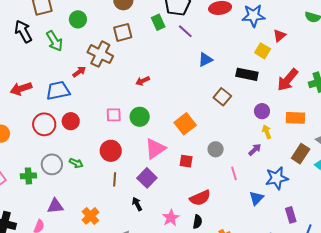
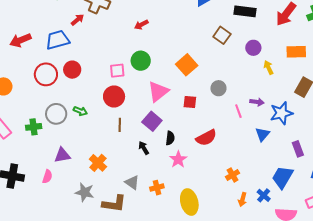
purple circle: (262, 111) -> (253, 48), moved
pink square: (114, 115) -> (117, 71), moved
purple arrow: (255, 150) -> (257, 102), moved, turned 56
black semicircle: (197, 222) -> (170, 138), moved

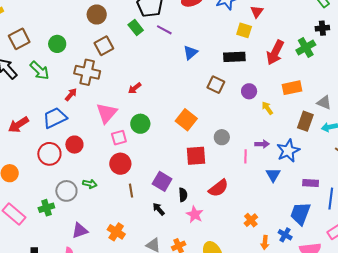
pink triangle: (158, 92) -> (107, 113), moved
red square: (190, 102) -> (196, 156), size x1.5
pink line: (238, 111) -> (245, 156), turned 32
purple rectangle: (298, 149) -> (311, 183), turned -56

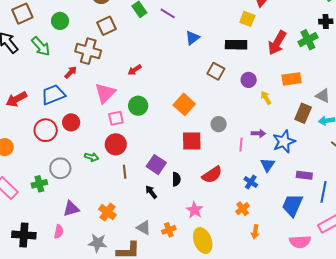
green arrow: (90, 184) -> (92, 157), moved
pink star: (195, 214) -> (195, 210), moved
blue cross: (285, 235) -> (251, 182), moved

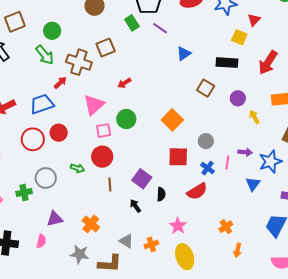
brown square: (106, 26) -> (106, 48), moved
green arrow: (41, 46) -> (45, 55), moved
blue cross: (251, 182) -> (208, 168), moved

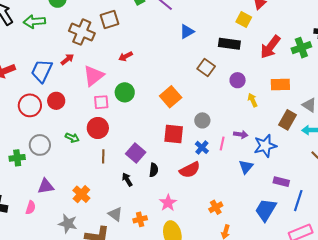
green arrow: (45, 55) -> (34, 22), moved, turned 120
red arrow: (60, 83) -> (67, 59), moved
blue trapezoid: (42, 104) -> (42, 71), turned -50

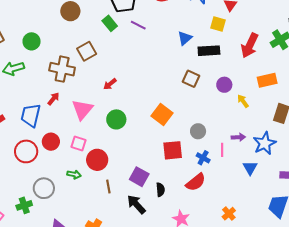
blue triangle: (187, 32) -> (185, 38), moved
pink square: (101, 102) -> (78, 143), moved, turned 35
black arrow: (127, 180) -> (136, 204), size x1.5

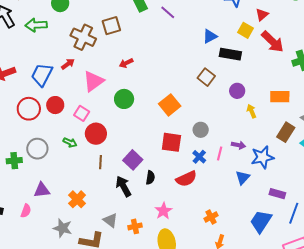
red arrow: (250, 45) -> (273, 42), moved, turned -85

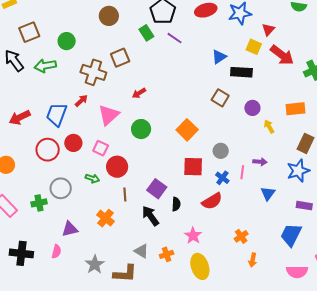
blue star: (262, 157) -> (298, 171), moved
orange cross: (77, 199) -> (105, 218), moved
gray star: (63, 228) -> (95, 264), turned 30

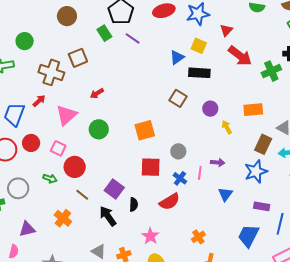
yellow square: (254, 47) -> (199, 46), moved
orange square: (187, 130) -> (145, 130), turned 30
brown line: (125, 195) -> (82, 195), turned -48

